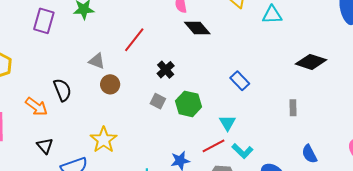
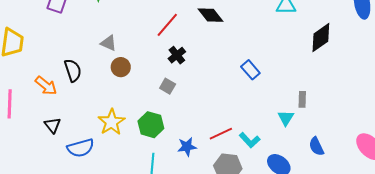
red line: (134, 40) -> (167, 25), moved
black diamond: (311, 62) -> (321, 38), moved, turned -56
green hexagon: (189, 104) -> (151, 125), moved
cyan triangle: (227, 123) -> (286, 118), moved

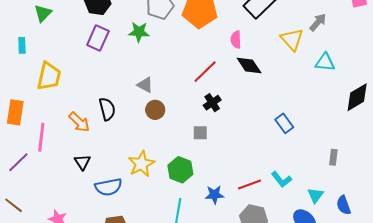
gray square: (168, 86) -> (200, 133), turned -35
cyan triangle: (286, 118) -> (315, 195), moved
cyan L-shape: (250, 140) -> (281, 179), moved

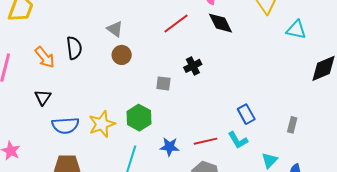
black cross: (212, 103) -> (193, 66), moved
blue rectangle: (284, 123) -> (246, 114), moved
yellow star: (141, 164) -> (102, 124), moved

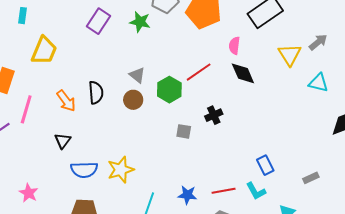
brown circle: (122, 55) -> (133, 100), moved
green hexagon: (139, 118) -> (169, 90), moved
gray rectangle: (292, 125) -> (311, 178), turned 49

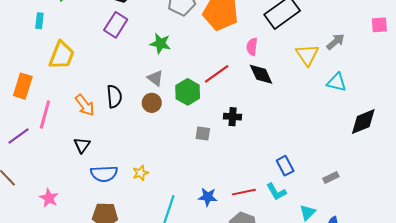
green star: (140, 22) -> (160, 43), moved
black cross: (214, 115) -> (233, 117), turned 30
yellow star: (121, 170) -> (141, 173), size x0.6

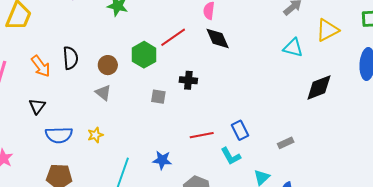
yellow triangle: (307, 55) -> (327, 30), moved, turned 35
gray triangle: (155, 78) -> (103, 93), moved
red line: (244, 192) -> (202, 135), moved

